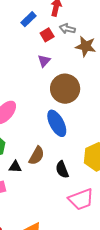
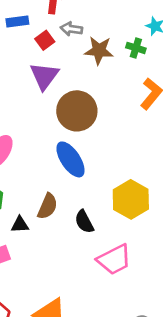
blue rectangle: (29, 19) -> (17, 21), turned 42
purple triangle: (44, 61) -> (44, 76), size x1.6

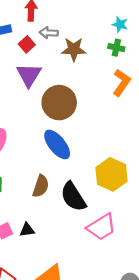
green cross: (136, 48) -> (116, 48), moved
black semicircle: (84, 222) -> (73, 197), size x1.5
black triangle: (20, 225) -> (27, 230), moved

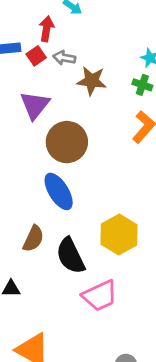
red square: (27, 44) -> (36, 56), moved

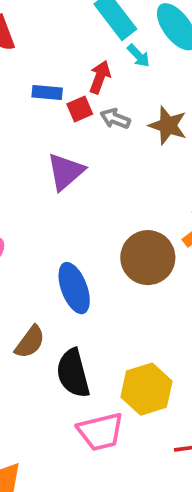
brown star: (92, 81) -> (168, 125), moved
brown circle: (67, 142) -> (148, 258), moved
yellow hexagon: (119, 235) -> (146, 389), moved

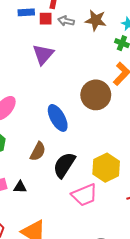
red square: (80, 109) -> (46, 19), turned 32
black semicircle: (73, 373) -> (64, 165), turned 56

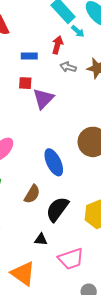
red square: (46, 19) -> (25, 83), moved
black triangle: (20, 187) -> (41, 239), moved
pink trapezoid: (84, 195) -> (71, 259), moved

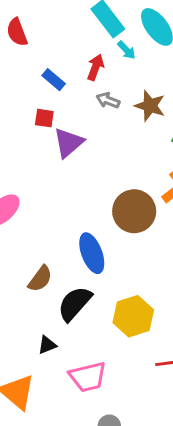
blue rectangle: (29, 56) -> (54, 80), turned 35
blue ellipse: (54, 162) -> (92, 253), moved
black triangle: (41, 239) -> (47, 345), turned -32

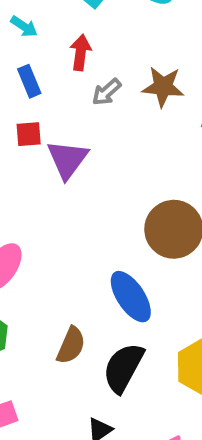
cyan arrow: (126, 50) -> (24, 27), moved
blue rectangle: (54, 80) -> (29, 81), turned 40
gray arrow: (108, 100) -> (106, 92), turned -50

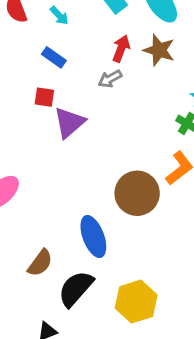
red arrow: (81, 53) -> (121, 49), moved
blue rectangle: (29, 81) -> (54, 57), turned -45
brown star: (163, 87) -> (159, 50), moved

